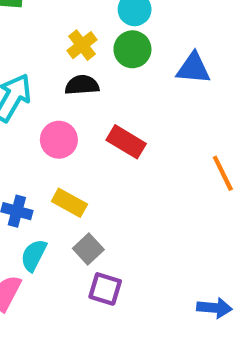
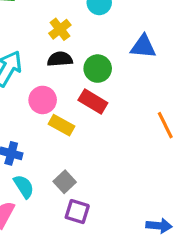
green circle: (132, 49) -> (98, 69), moved
yellow rectangle: (69, 203) -> (61, 125), moved
cyan semicircle: (34, 255) -> (24, 186), turned 120

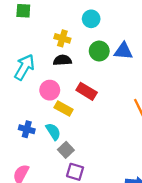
yellow cross: (60, 29) -> (62, 38), turned -35
green circle: (98, 69) -> (99, 51), moved
cyan semicircle: (24, 186) -> (53, 132), moved

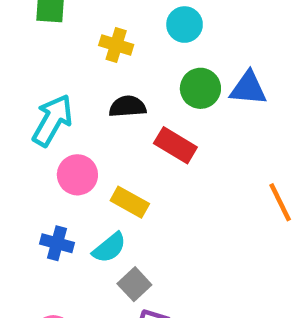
yellow cross: (62, 38) -> (116, 45), moved
pink circle: (50, 90) -> (77, 175), moved
red rectangle: (87, 91) -> (175, 145), moved
cyan semicircle: (53, 132) -> (109, 248), turned 84

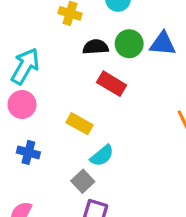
black semicircle: (128, 107) -> (96, 47), moved
pink circle: (77, 175) -> (22, 105), moved
cyan semicircle: (109, 248) -> (102, 156), moved

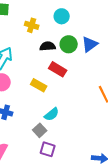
blue triangle: (163, 44) -> (90, 44), turned -42
yellow rectangle: (80, 124) -> (39, 85), moved

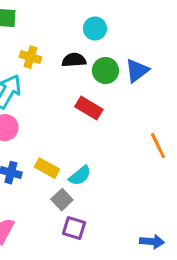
yellow cross: (32, 25) -> (30, 57), moved
black semicircle: (48, 46) -> (74, 60), moved
yellow rectangle: (39, 85) -> (47, 168), moved

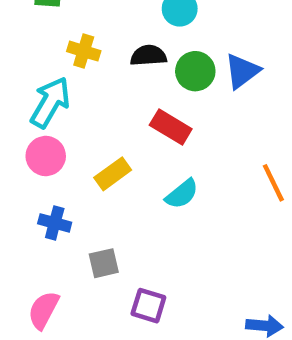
yellow rectangle: (47, 168) -> (113, 174), moved, turned -65
cyan semicircle: (80, 176) -> (182, 194), moved
gray square: (62, 200) -> (104, 263), moved, turned 30

